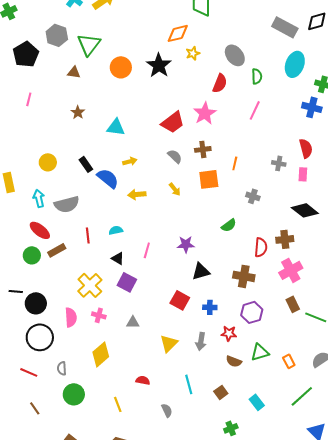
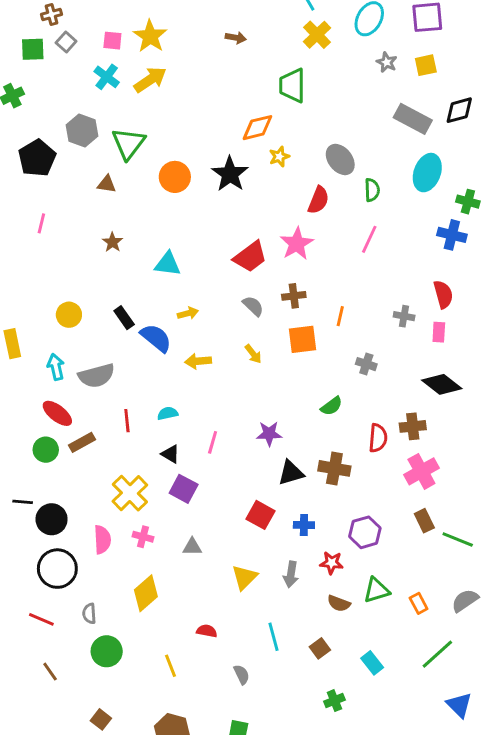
brown cross: (244, 276) -> (334, 468), moved

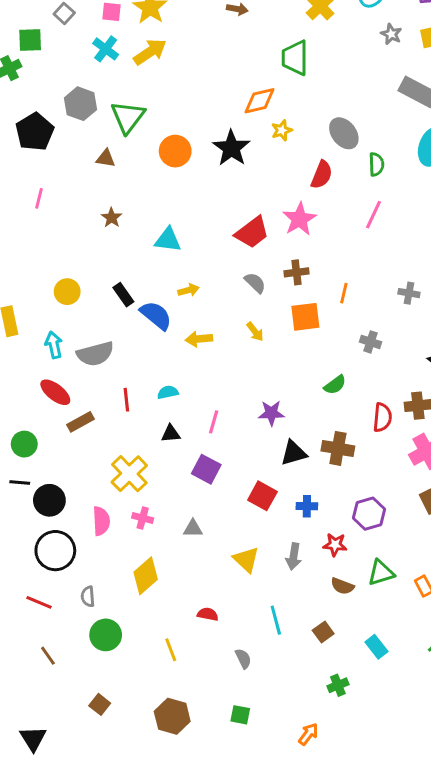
green square: (33, 49) -> (30, 40), moved
green circle: (46, 450) -> (24, 444), moved
black triangle: (170, 454) -> (171, 434), turned -36
purple square: (184, 489) -> (206, 469), moved
yellow triangle: (244, 577) -> (246, 559), turned -32

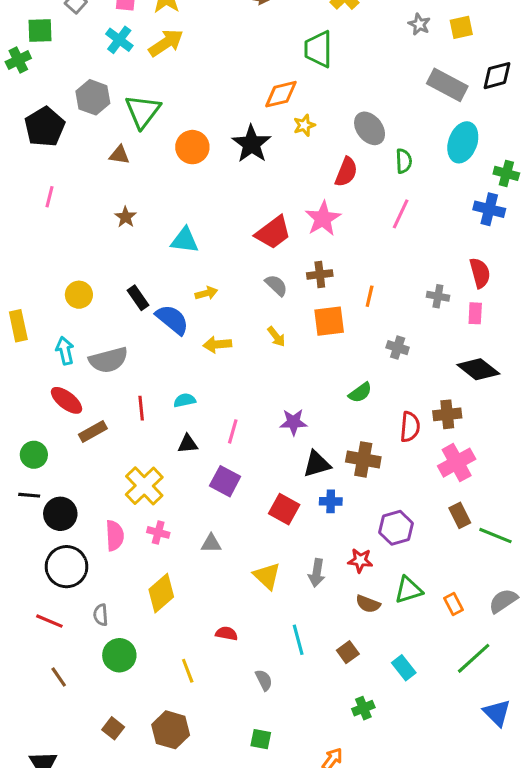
blue cross: (307, 506) -> (331, 501), moved
brown hexagon: (172, 716) -> (171, 730), moved

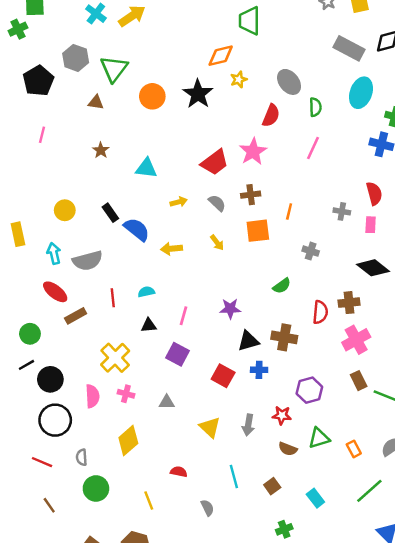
yellow arrow: (206, 293) -> (179, 202), moved
black line: (29, 495) -> (26, 365), turned -35

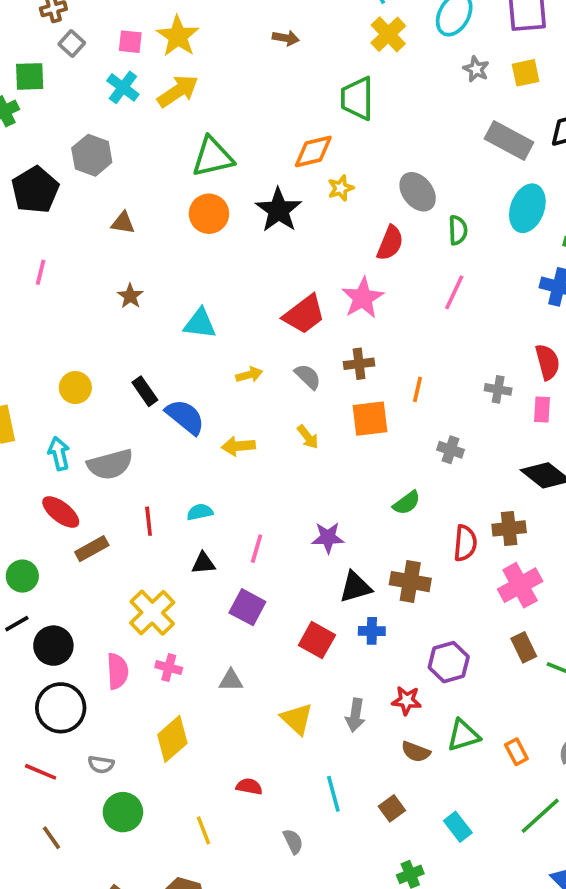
green triangle: (114, 69) -> (213, 157), moved, turned 40
gray semicircle: (82, 457) -> (101, 765), turned -77

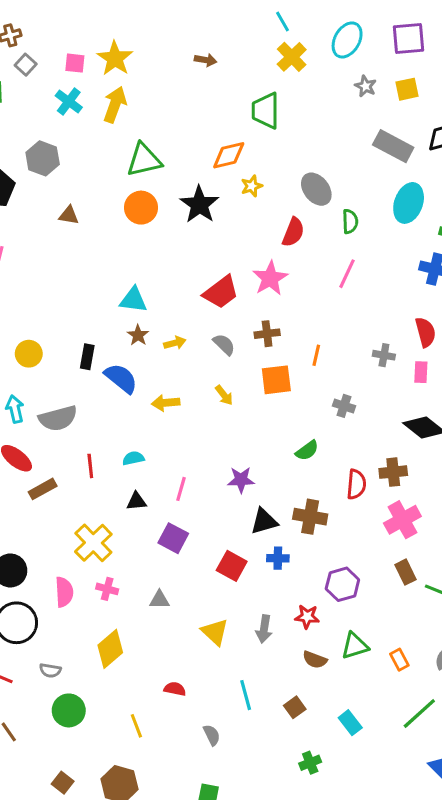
yellow arrow: (178, 91) -> (115, 105), turned -36
brown star: (130, 296) -> (138, 335), moved
black rectangle: (145, 391) -> (87, 357), turned 45

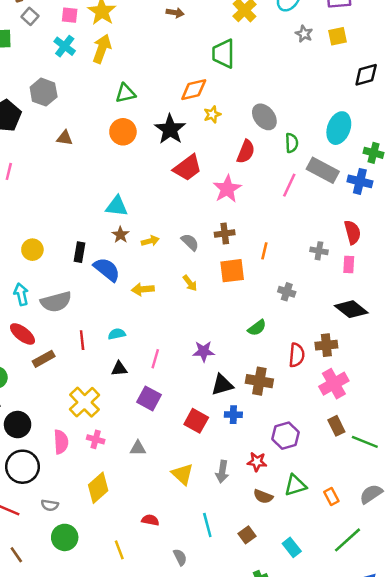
gray rectangle: (393, 146) -> (323, 170), moved
green triangle: (144, 160) -> (125, 93), size x0.7
red trapezoid: (221, 292) -> (187, 168), moved

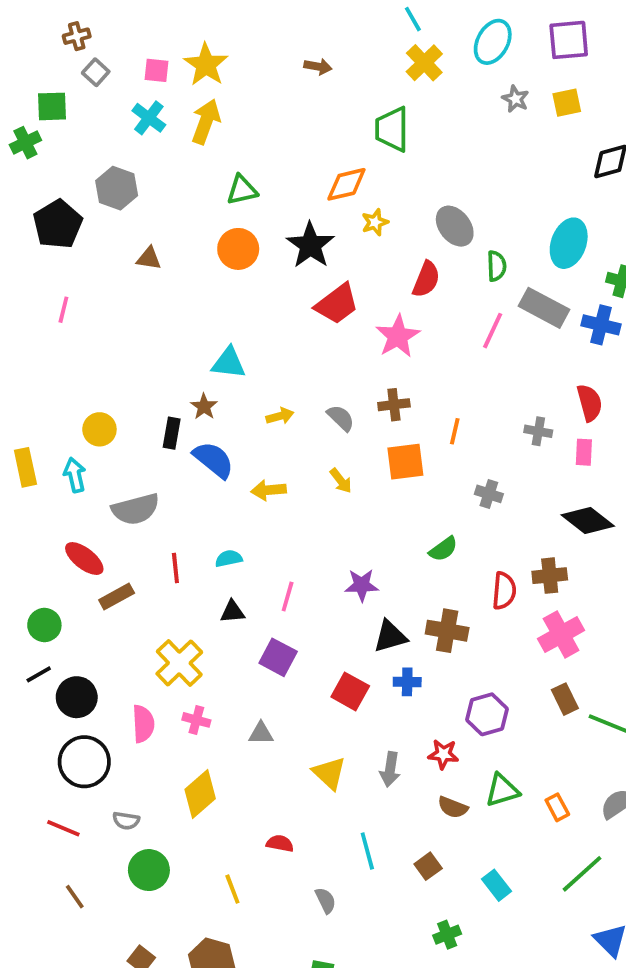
brown star: (120, 235) -> (204, 407), moved
cyan arrow: (21, 294) -> (75, 475), moved

